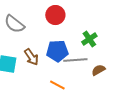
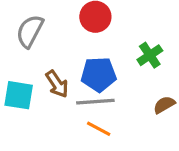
gray semicircle: (14, 24) -> (30, 31), turned 80
gray line: (75, 60) -> (95, 102), moved

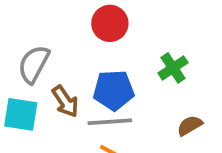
gray semicircle: (30, 31) -> (34, 64), moved

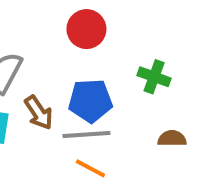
green cross: (173, 68) -> (154, 77), turned -36
brown semicircle: (190, 125) -> (172, 138), turned 30

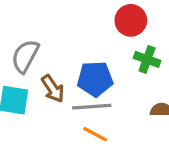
red circle: (86, 29) -> (131, 20), moved

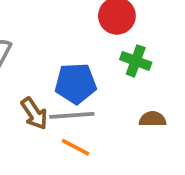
brown arrow: (53, 89) -> (34, 113), moved

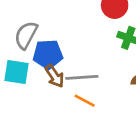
blue pentagon: (76, 83) -> (48, 54), moved

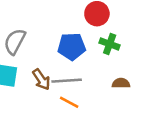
blue pentagon: (48, 54) -> (72, 47), moved

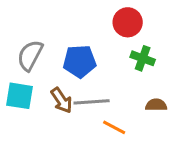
blue pentagon: (72, 47) -> (80, 61), moved
orange line: (69, 102) -> (114, 127), moved

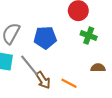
brown arrow: (62, 100) -> (43, 80), moved
gray line: (92, 102) -> (30, 66), moved, turned 55

